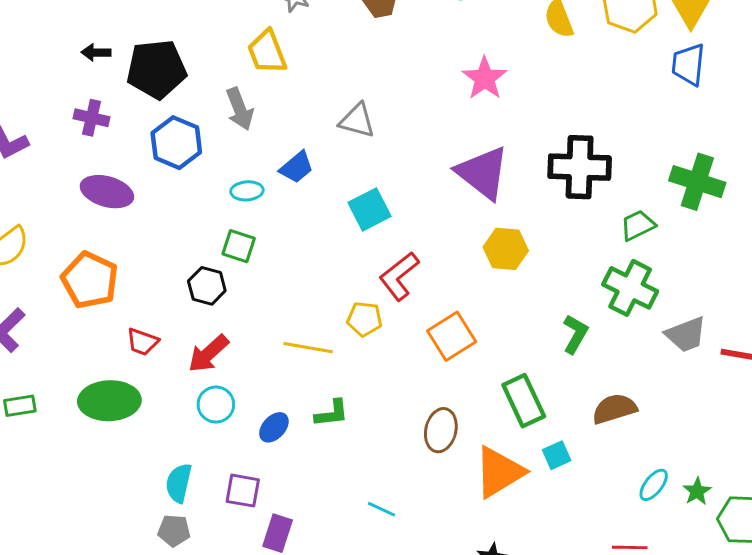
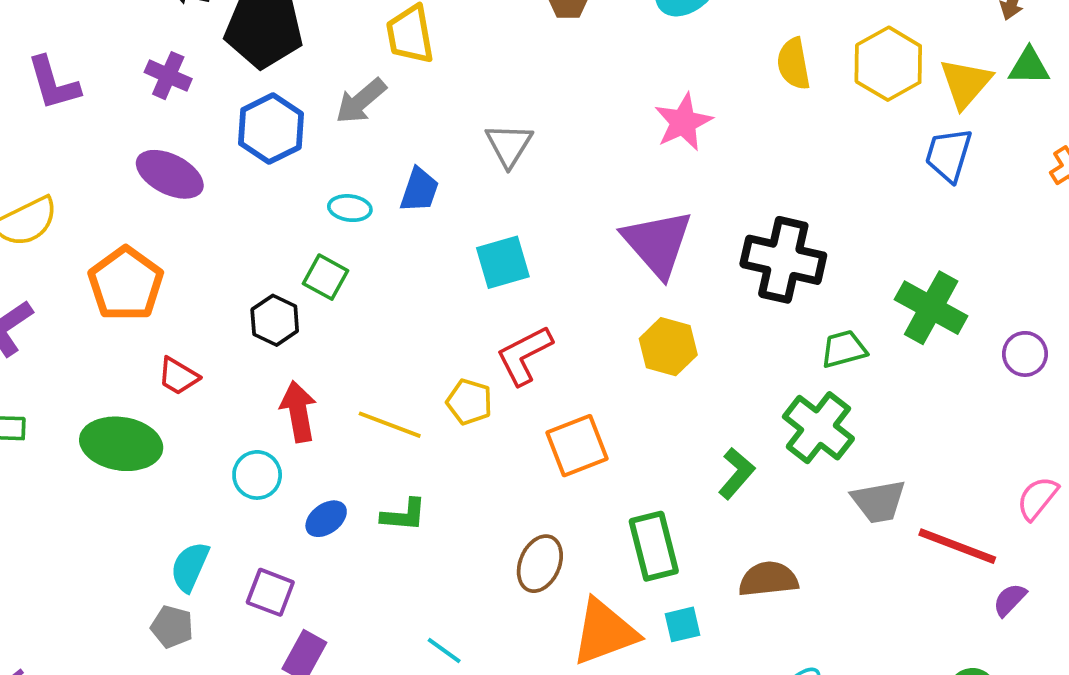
gray arrow: (240, 109) -> (361, 101), turned 60
gray triangle: (357, 121) -> (509, 145), turned 36
blue trapezoid: (296, 167) -> (419, 190), turned -42
red arrow: (208, 354) -> (298, 412), moved, turned 111

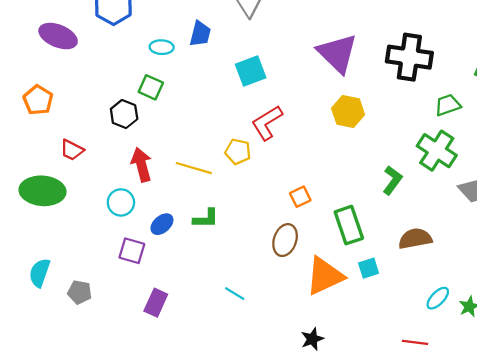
orange pentagon: (126, 284) -> (38, 100), size x0.7
orange square: (577, 446) -> (300, 197), moved, size x0.6
cyan semicircle: (190, 567) -> (40, 273), moved
purple square: (270, 592) -> (132, 251), moved

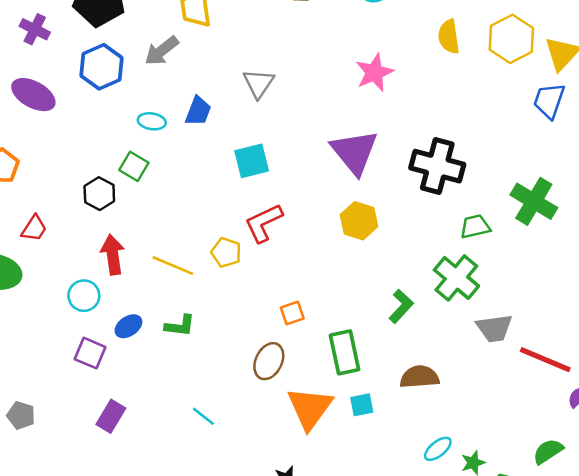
red trapezoid: (72, 150) -> (34, 228), turned -90
orange triangle: (325, 276) -> (310, 408), turned -36
gray pentagon: (80, 292) -> (21, 415), moved

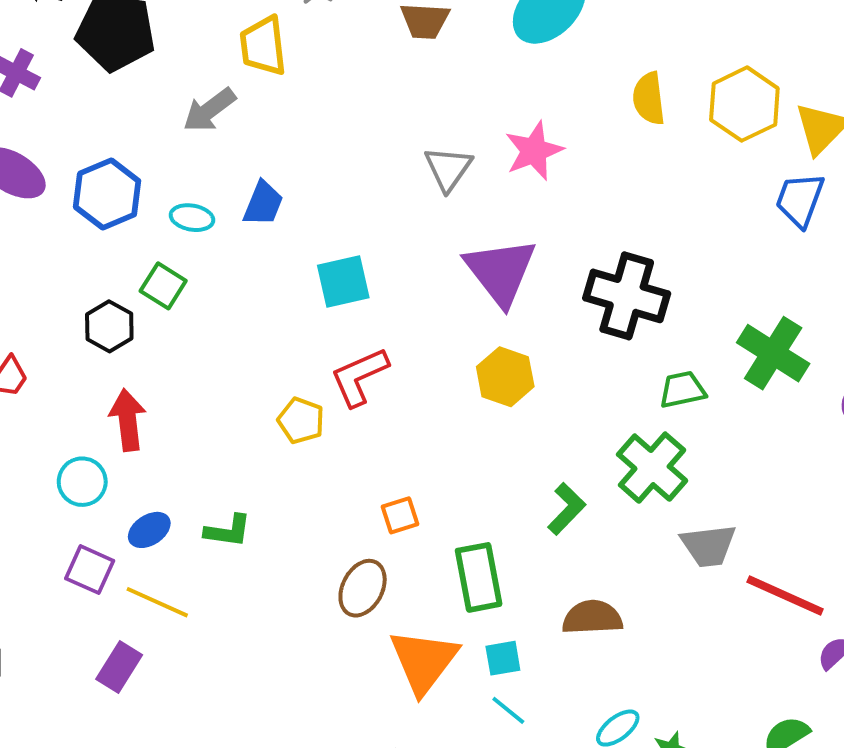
blue hexagon: (101, 67) -> (107, 194), moved
gray triangle: (259, 83) -> (448, 168), moved
yellow line: (173, 266) -> (157, 602), moved
cyan line: (203, 416) -> (508, 710), moved

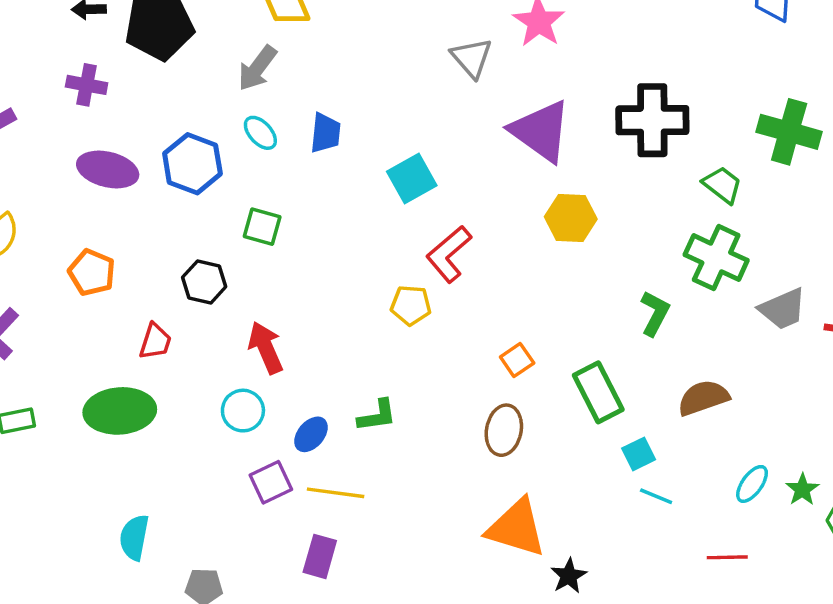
cyan ellipse: (192, 218) -> (260, 133), moved, turned 54
black hexagon: (109, 326) -> (204, 282), moved
green trapezoid: (682, 390) -> (722, 185), turned 66
purple square: (90, 570) -> (271, 482), turned -33
orange triangle: (424, 661) -> (516, 528), moved, turned -34

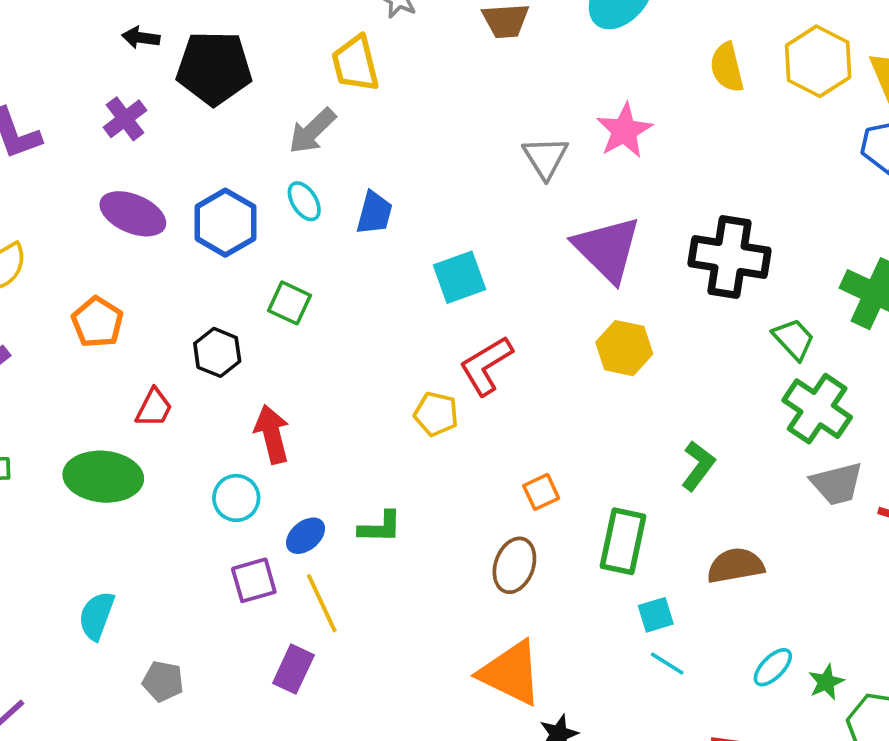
purple cross: (87, 85) -> (125, 119), turned 33
green cross: (716, 258) -> (817, 409), moved
green rectangle: (598, 392) -> (623, 541), turned 30
yellow line: (336, 493) -> (322, 603), turned 48

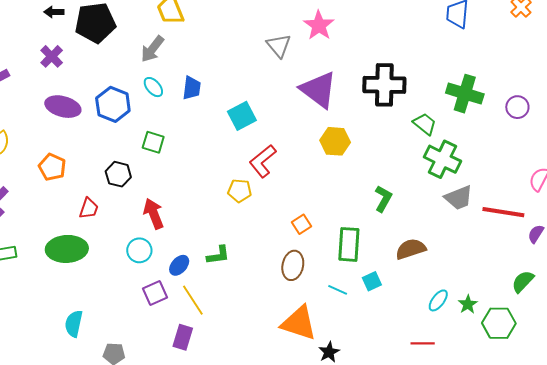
cyan line: (667, 664) -> (338, 290), moved

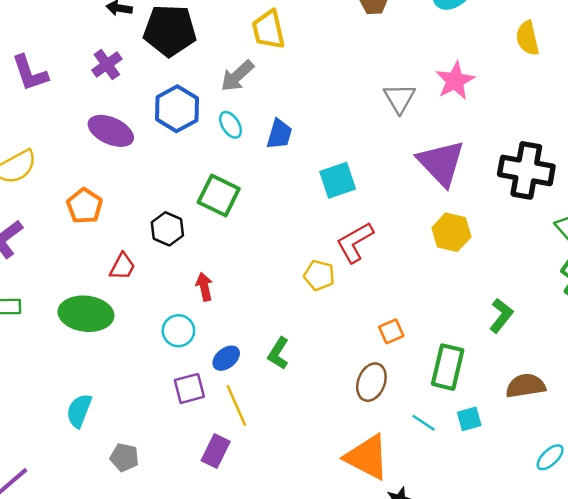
blue hexagon: (113, 104) -> (177, 109), moved
green square: (153, 142) -> (219, 196), size x1.4
red arrow: (154, 214) -> (204, 287), size x0.7
green L-shape: (218, 255) -> (278, 353), turned 120

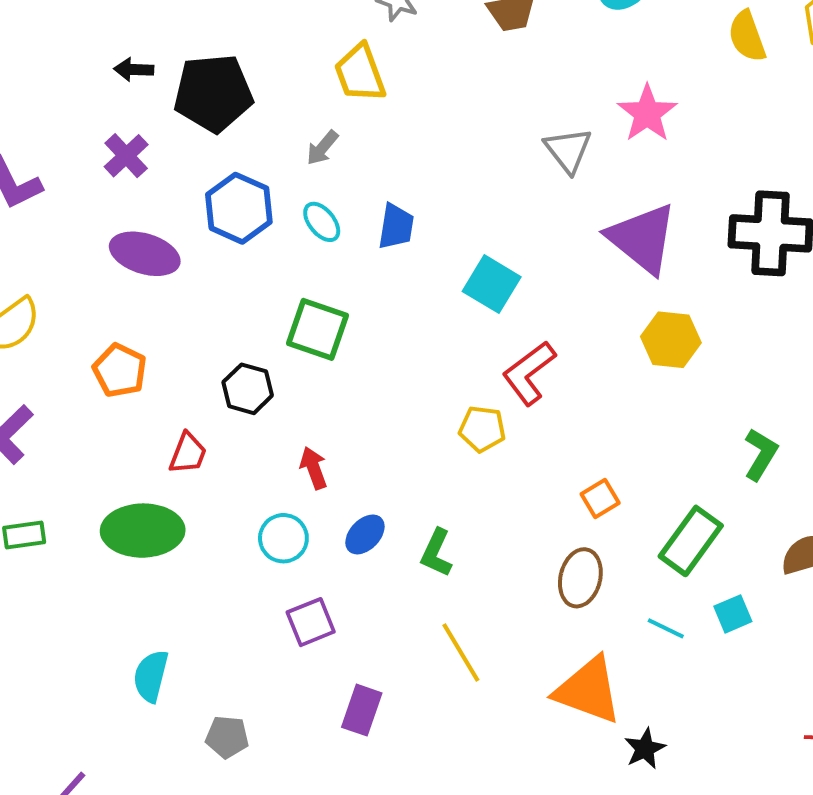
gray arrow: (237, 76) -> (322, 148), size x0.7
cyan square: (338, 180) -> (492, 284), turned -33
blue ellipse: (226, 358) -> (365, 534), moved
green rectangle: (448, 367) -> (691, 541), turned 30
yellow line: (236, 405) -> (461, 652), moved

